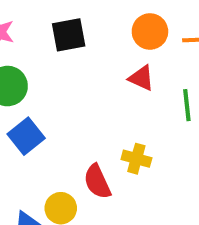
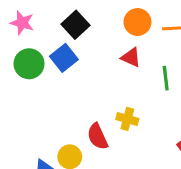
black square: (69, 35) -> (75, 25), turned -32
blue square: (26, 136) -> (64, 58), moved

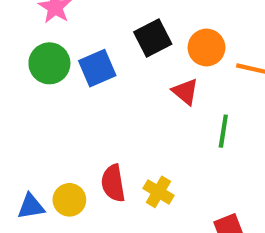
black square: (75, 25) -> (153, 38), moved
yellow cross: (127, 119) -> (158, 192), moved

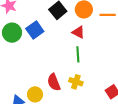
green line: (223, 131) -> (78, 54), moved

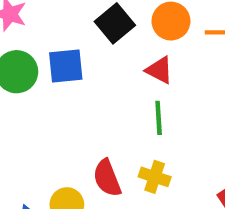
blue square: (35, 30) -> (66, 66), turned 30

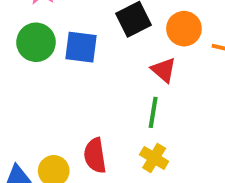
yellow cross: (155, 177) -> (154, 158), moved

